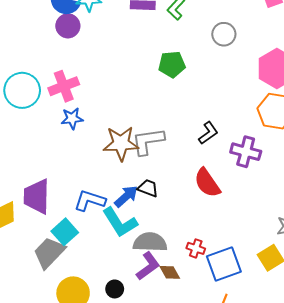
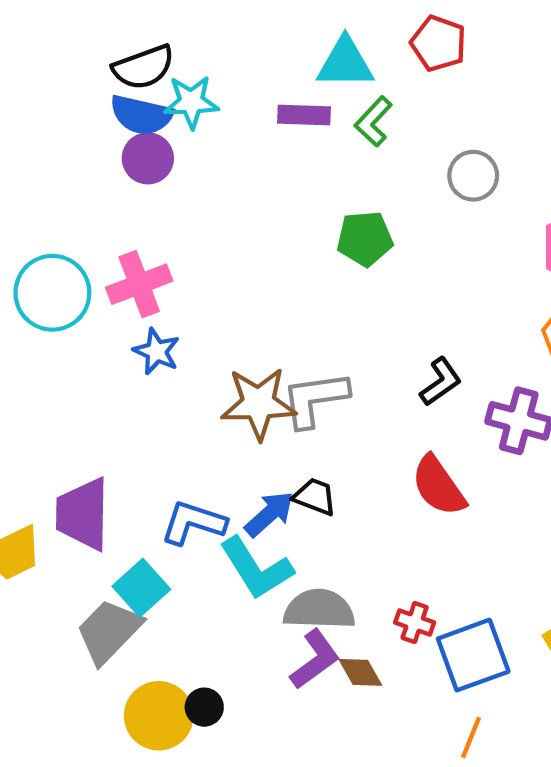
blue star: (72, 118) -> (157, 351), turned 30
black circle: (115, 289) -> (204, 707), moved

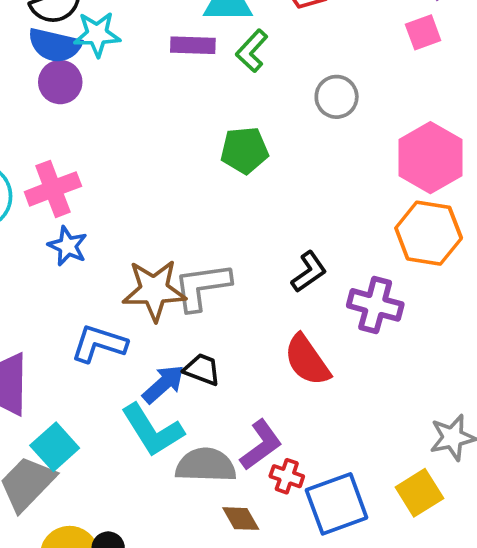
blue L-shape: (193, 523) -> (99, 344), moved
purple L-shape: (315, 659) -> (261, 445), moved

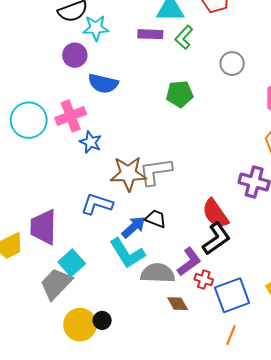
blue semicircle: (55, 45) -> (103, 83), moved
blue star: (68, 246) -> (91, 142), moved
black L-shape: (309, 272) -> (216, 239), moved, size x1.4

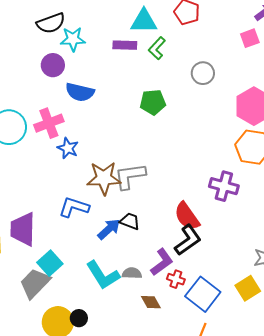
cyan L-shape: (127, 253) -> (103, 275), moved
gray semicircle: (158, 273) -> (132, 273), size x0.6
blue square: (232, 295) -> (203, 294), turned -32

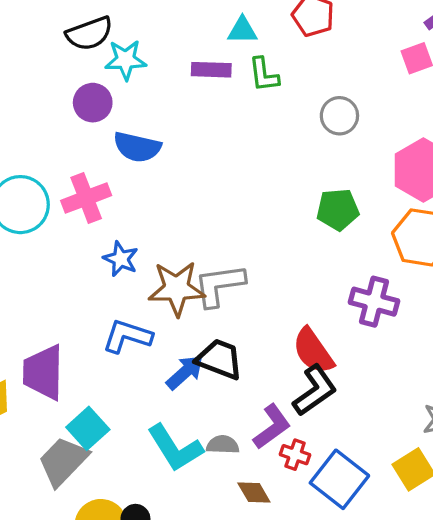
cyan triangle: (144, 21) -> (242, 30), size x0.7
green L-shape: (157, 48) -> (264, 75), turned -50
green pentagon: (153, 102) -> (338, 210), moved
blue star: (68, 148) -> (121, 259), moved
black trapezoid: (130, 221) -> (219, 359), size x1.4

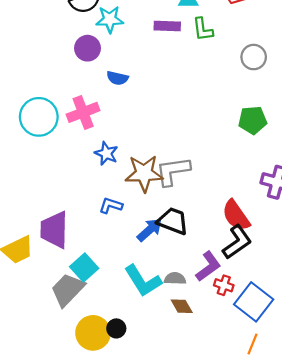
blue semicircle: (137, 147) -> (117, 78), size x0.7
blue L-shape: (127, 336) -> (111, 205), size x0.7
brown diamond: (254, 492) -> (182, 306), moved

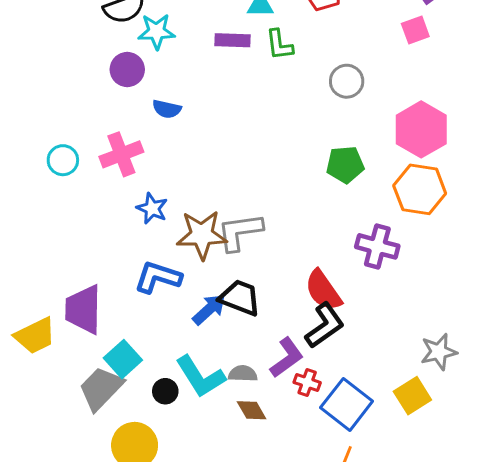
cyan circle: (39, 117) -> (63, 160), size x0.6
blue L-shape: (111, 205) -> (158, 277), size x1.5
black circle: (116, 328) -> (165, 391), moved

